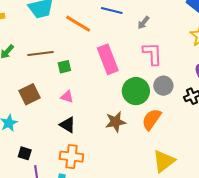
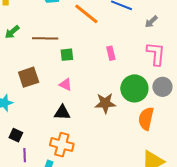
pink rectangle: (108, 59) -> (111, 53), size x0.5
orange semicircle: (152, 119) -> (146, 119), turned -30
brown star: (116, 122) -> (105, 103), moved
black triangle: (68, 125) -> (62, 113), turned -36

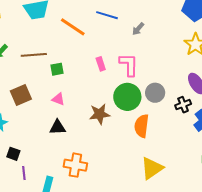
pink L-shape: (156, 54) -> (129, 65), moved
orange cross: (62, 145) -> (75, 165), moved

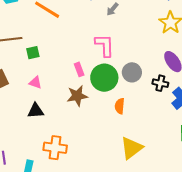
pink rectangle: (101, 64) -> (79, 69), moved
black cross: (183, 105) -> (160, 83), turned 35
orange semicircle: (142, 126) -> (120, 106), size x0.7

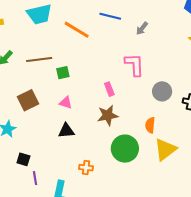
green circle: (104, 78) -> (125, 149), moved
orange cross: (55, 148) -> (86, 168), size x0.6
yellow triangle: (132, 148) -> (165, 149), moved

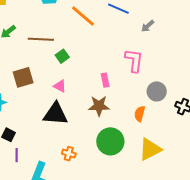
green square: (63, 73) -> (62, 56), turned -32
orange semicircle: (150, 125) -> (140, 114), moved
black triangle: (66, 131) -> (56, 114), size x1.5

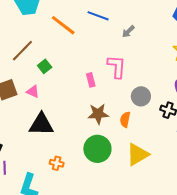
brown line: (41, 39) -> (22, 51), turned -45
pink rectangle: (105, 80) -> (91, 80), moved
pink triangle: (60, 86) -> (33, 92), moved
brown star: (99, 106) -> (98, 114), moved

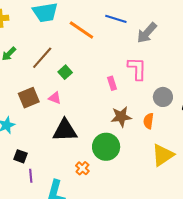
gray arrow: (128, 32) -> (147, 33), size x1.6
green circle: (97, 149) -> (106, 147), moved
orange cross: (57, 163) -> (82, 168), turned 32

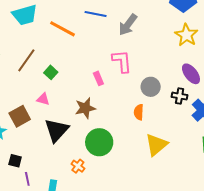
brown square: (29, 98) -> (20, 116), moved
brown star: (121, 117) -> (85, 108), moved
black triangle: (65, 130) -> (57, 130), turned -40

